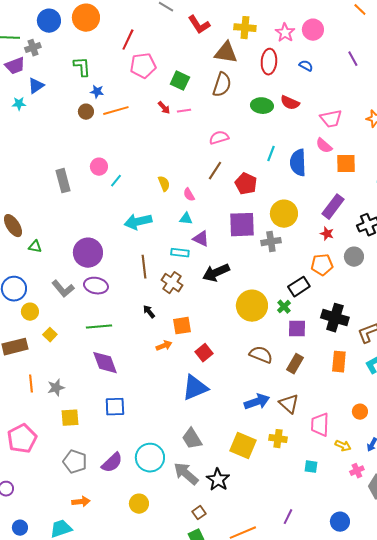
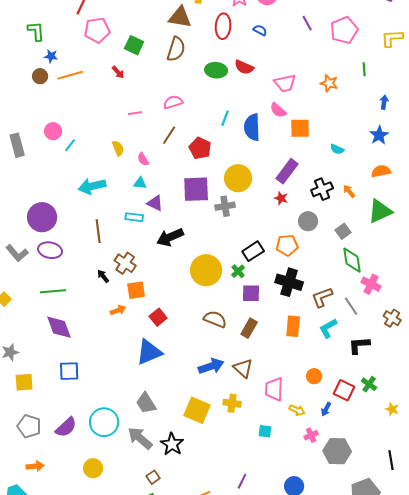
pink line: (184, 111) -> (135, 113), moved
orange pentagon: (322, 265) -> (287, 245), moved
brown cross: (172, 283) -> (125, 263), moved

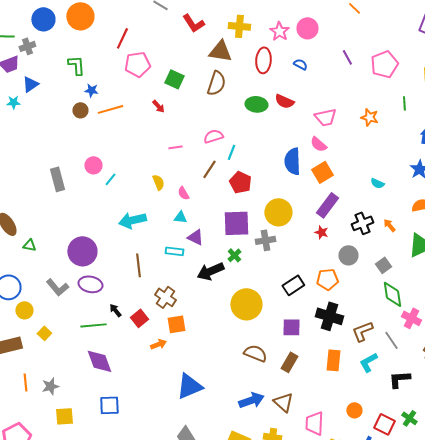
cyan line: (225, 118) -> (231, 152), moved
orange square: (300, 128) -> (322, 172), moved, turned -30
green cross: (238, 271) -> (234, 255), moved
black arrow: (103, 276) -> (115, 310), moved
red square: (158, 317) -> (139, 318), moved

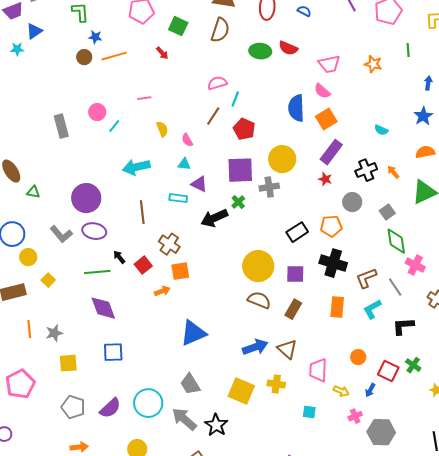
pink line: (175, 147) -> (144, 98), moved
yellow circle: (246, 304) -> (258, 266), moved

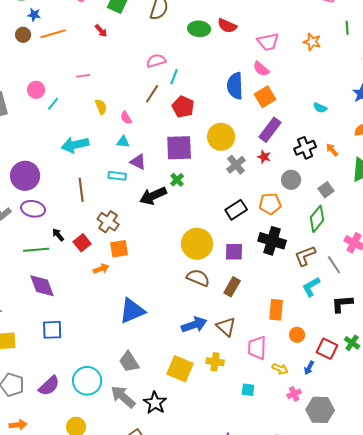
gray cross: (269, 187) -> (236, 165), moved, turned -30
green diamond: (396, 241) -> (317, 219), moved, turned 48
orange rectangle: (337, 307) -> (276, 310), moved

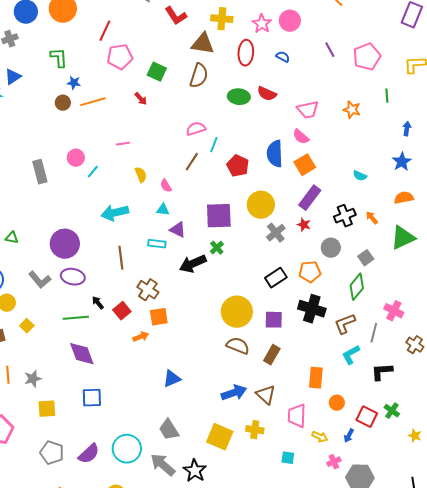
red pentagon: (183, 107) -> (238, 166), moved
gray line: (334, 265) -> (374, 333), turned 48
blue triangle: (132, 311) -> (172, 379), size x0.7

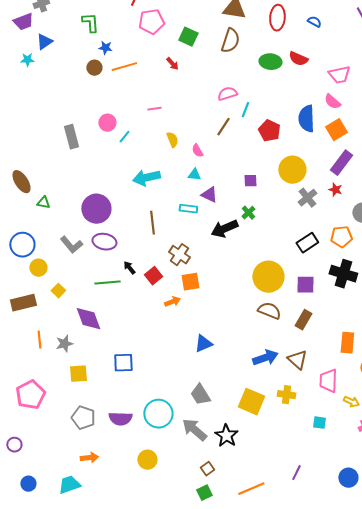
purple square: (219, 216) -> (250, 181), size x0.5
purple diamond: (82, 354) -> (88, 319), moved
purple semicircle: (89, 454) -> (120, 419), turned 45

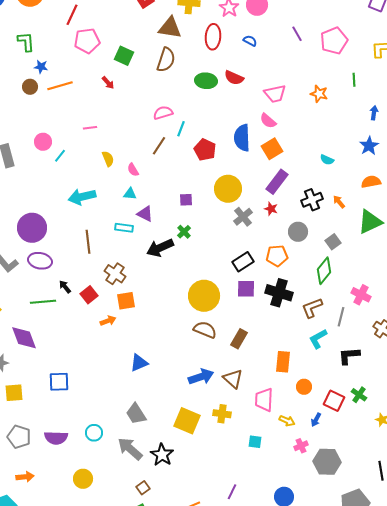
purple square: (305, 285) -> (246, 289), moved
cyan circle: (158, 414) -> (94, 433), size x0.6

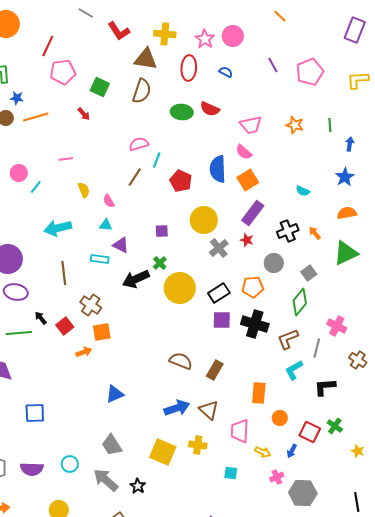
green line: (354, 80) -> (330, 125), moved
yellow circle: (204, 296) -> (180, 288), moved
black star: (162, 455) -> (138, 486), size x0.7

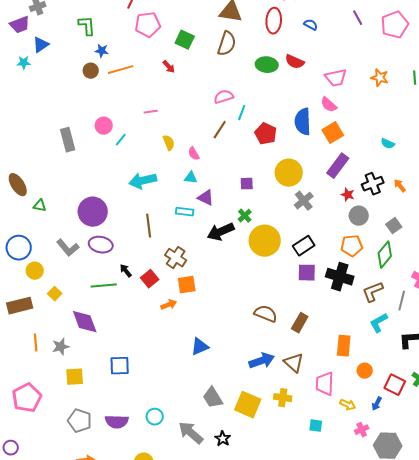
red star: (247, 240) -> (348, 195), moved
orange pentagon: (253, 287) -> (352, 246), moved
gray trapezoid: (112, 445) -> (213, 398), moved

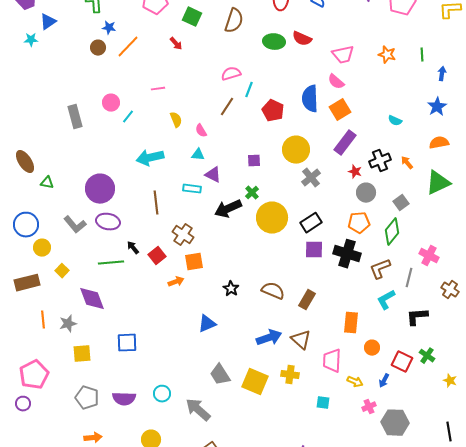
orange line: (121, 70) -> (128, 47), turned -30
black star: (223, 439) -> (231, 289), moved
purple circle: (11, 448) -> (23, 404), moved

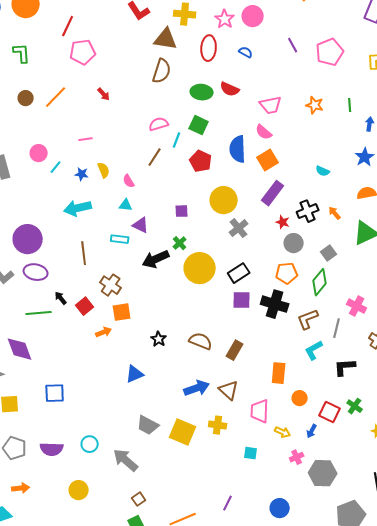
green square: (192, 17) -> (199, 125), moved
blue star: (109, 28) -> (82, 174), moved
gray trapezoid: (220, 375) -> (148, 425), turned -30

